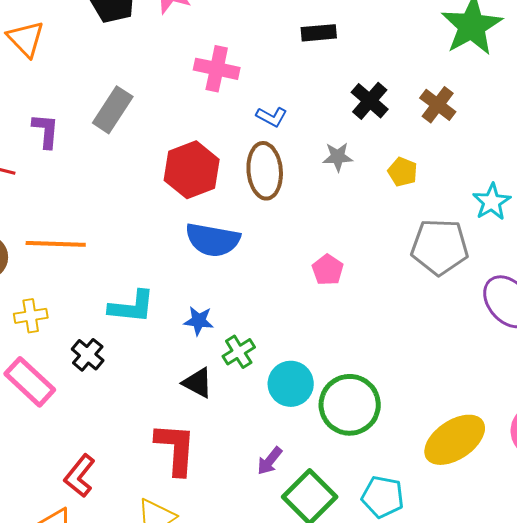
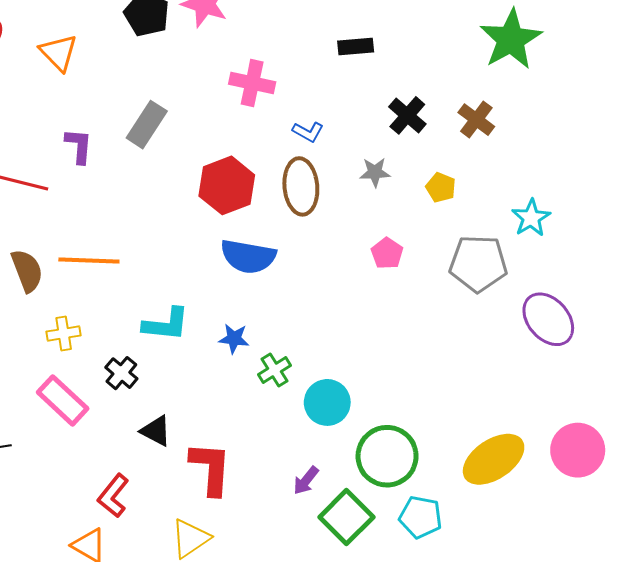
pink pentagon: (328, 270) -> (387, 253), moved
black triangle: (198, 383) -> (156, 431), moved
green circle: (350, 405) -> (387, 456), moved

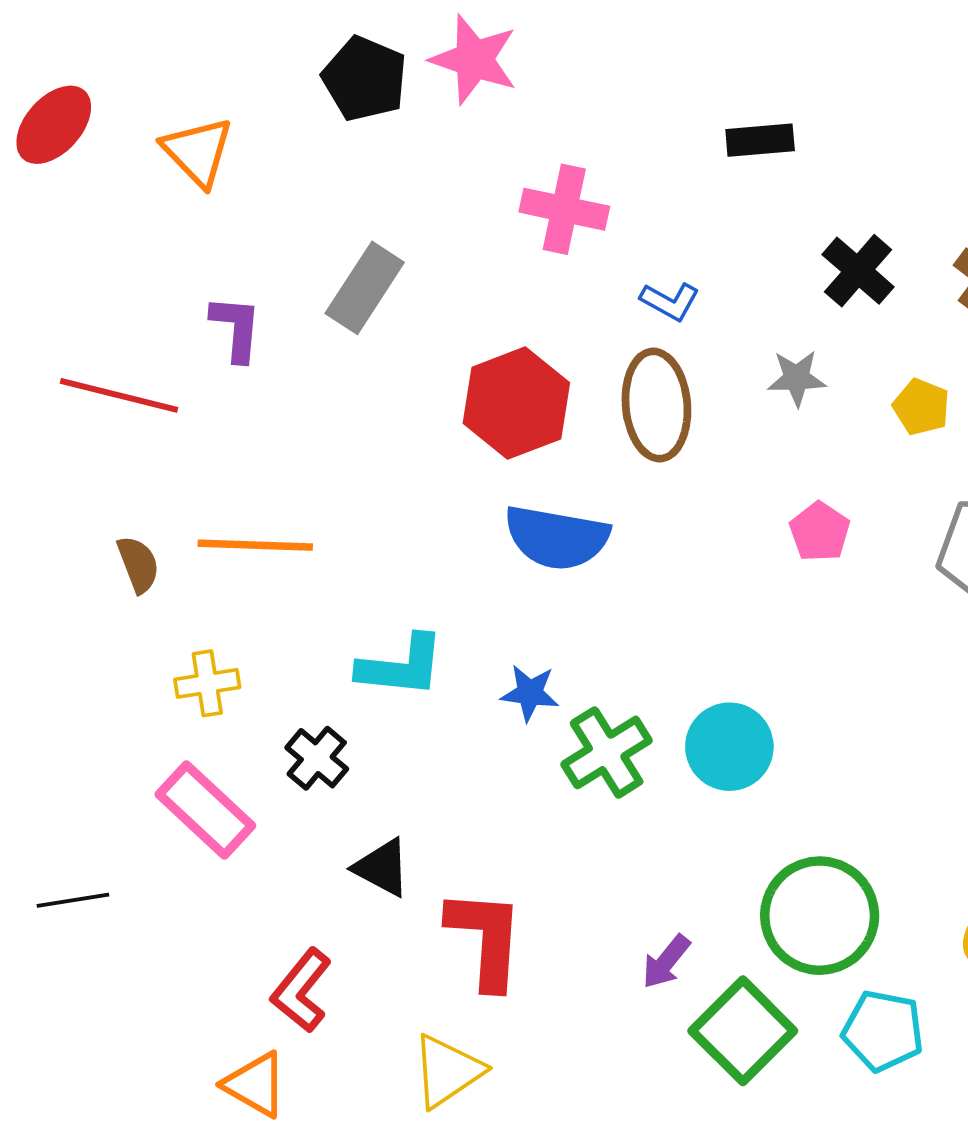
brown semicircle: (27, 271) -> (138, 564), size x0.7
green cross: (274, 370) -> (607, 752), size x1.4
cyan circle: (327, 402) -> (729, 747), moved

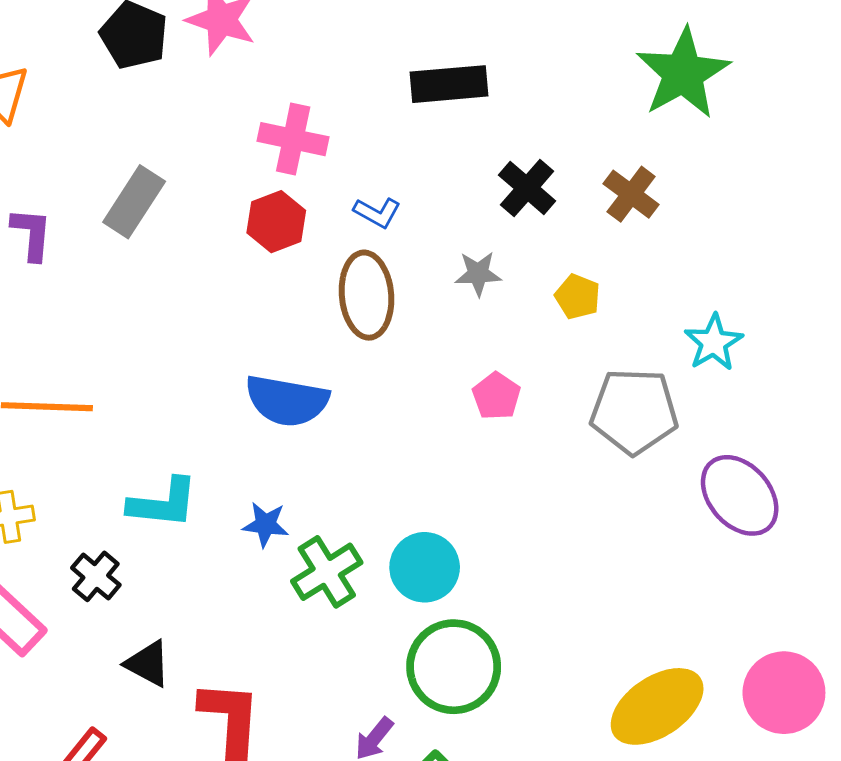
black rectangle: (760, 140) -> (449, 84), size x1.4
red hexagon: (516, 403) -> (276, 222), moved, size x0.7
green circle: (820, 916) -> (454, 667), moved

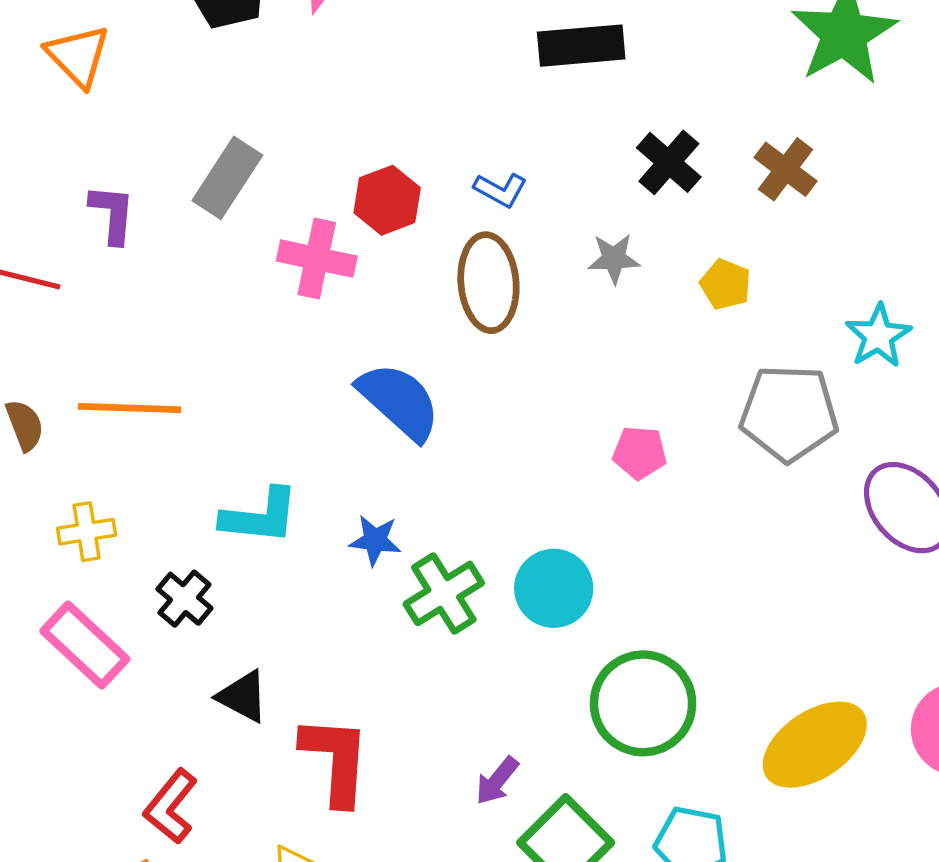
pink cross: (293, 139) -> (317, 259), moved
pink pentagon: (496, 396) -> (640, 453), moved, turned -30
blue semicircle: (287, 401) -> (399, 401), turned -148
green circle: (454, 667) -> (643, 703), moved

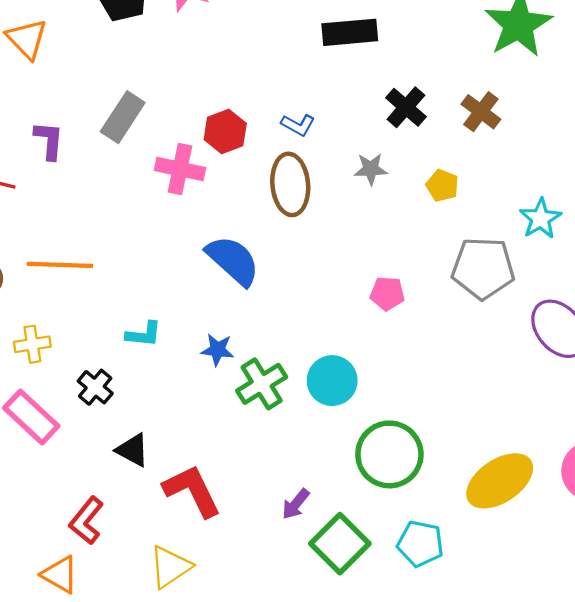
cyan L-shape: (260, 516) -> (144, 334), size x0.7
red L-shape: (336, 760) -> (192, 491), turned -30

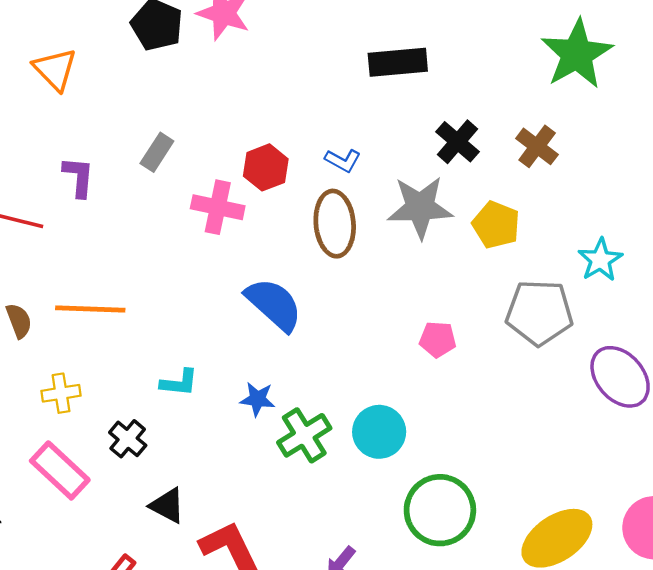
gray rectangle: (123, 117) -> (157, 152), size x0.7
gray star: (371, 169) -> (420, 207), size x1.8
yellow pentagon: (442, 186) -> (496, 225), size x1.4

